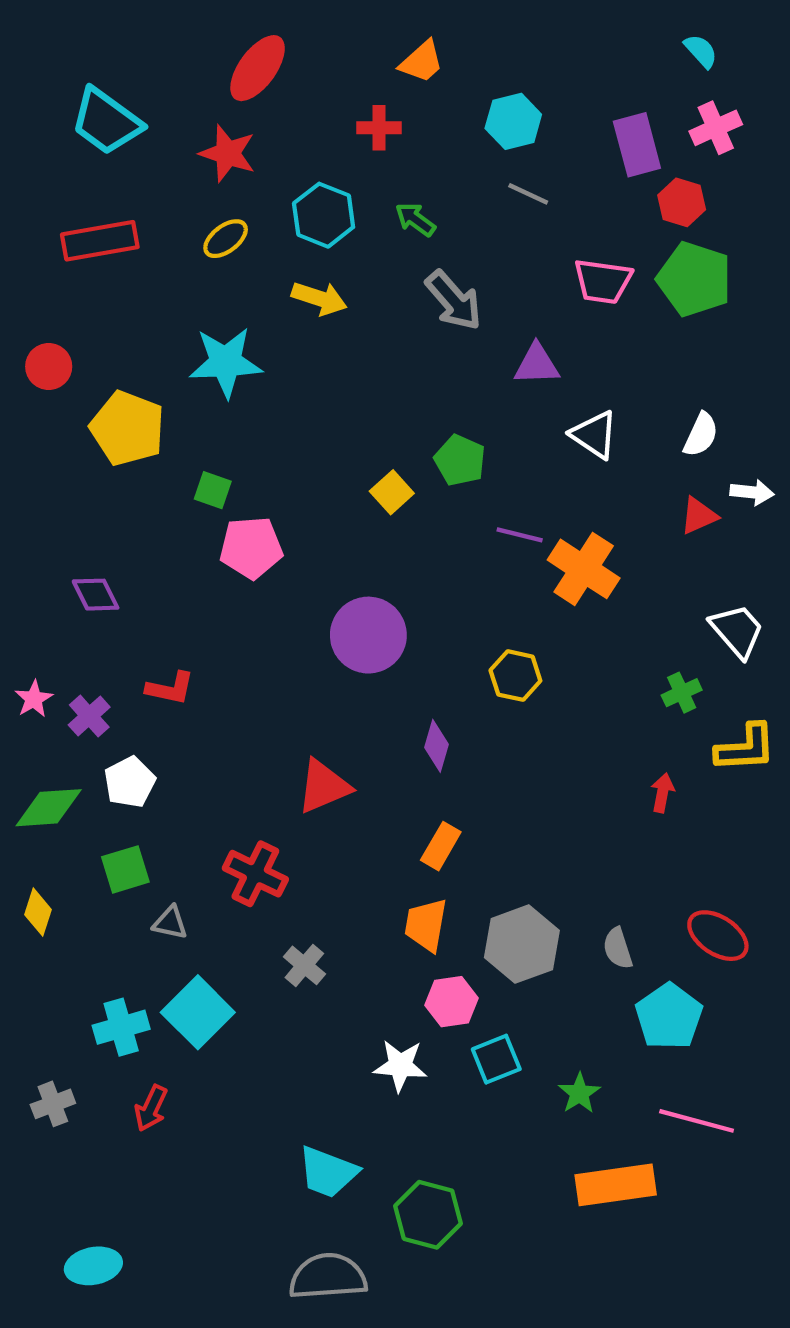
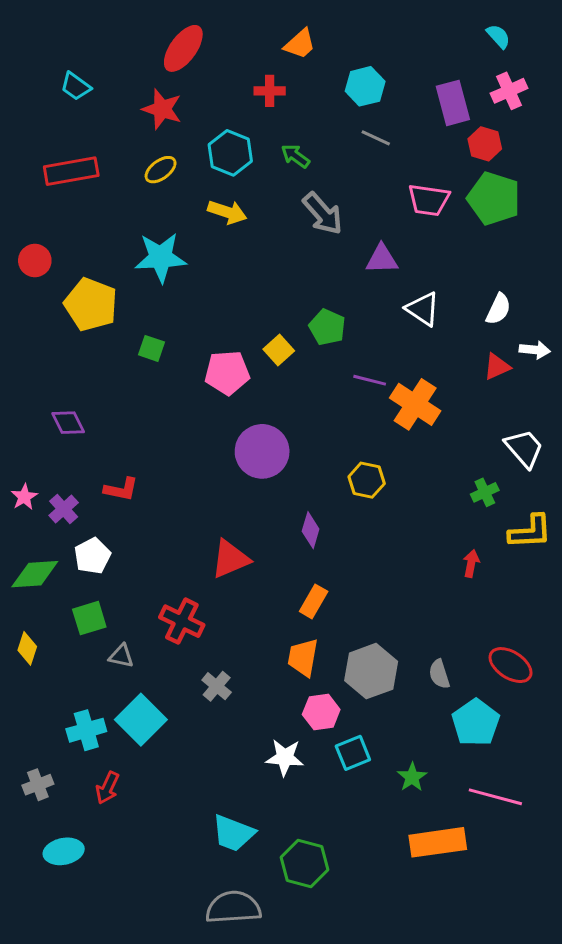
cyan trapezoid: (106, 121) -> (76, 86), size x0.6
pink pentagon: (251, 548) -> (227, 373), moved
cyan ellipse: (93, 1266) -> (64, 851), moved

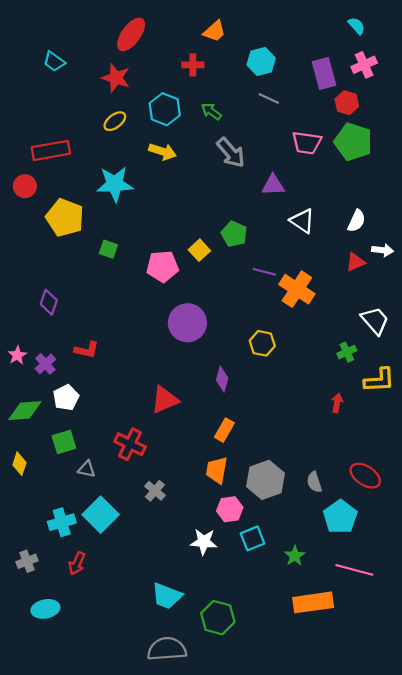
red rectangle: (71, 171) -> (51, 150), moved
purple diamond: (68, 423) -> (49, 302), turned 45

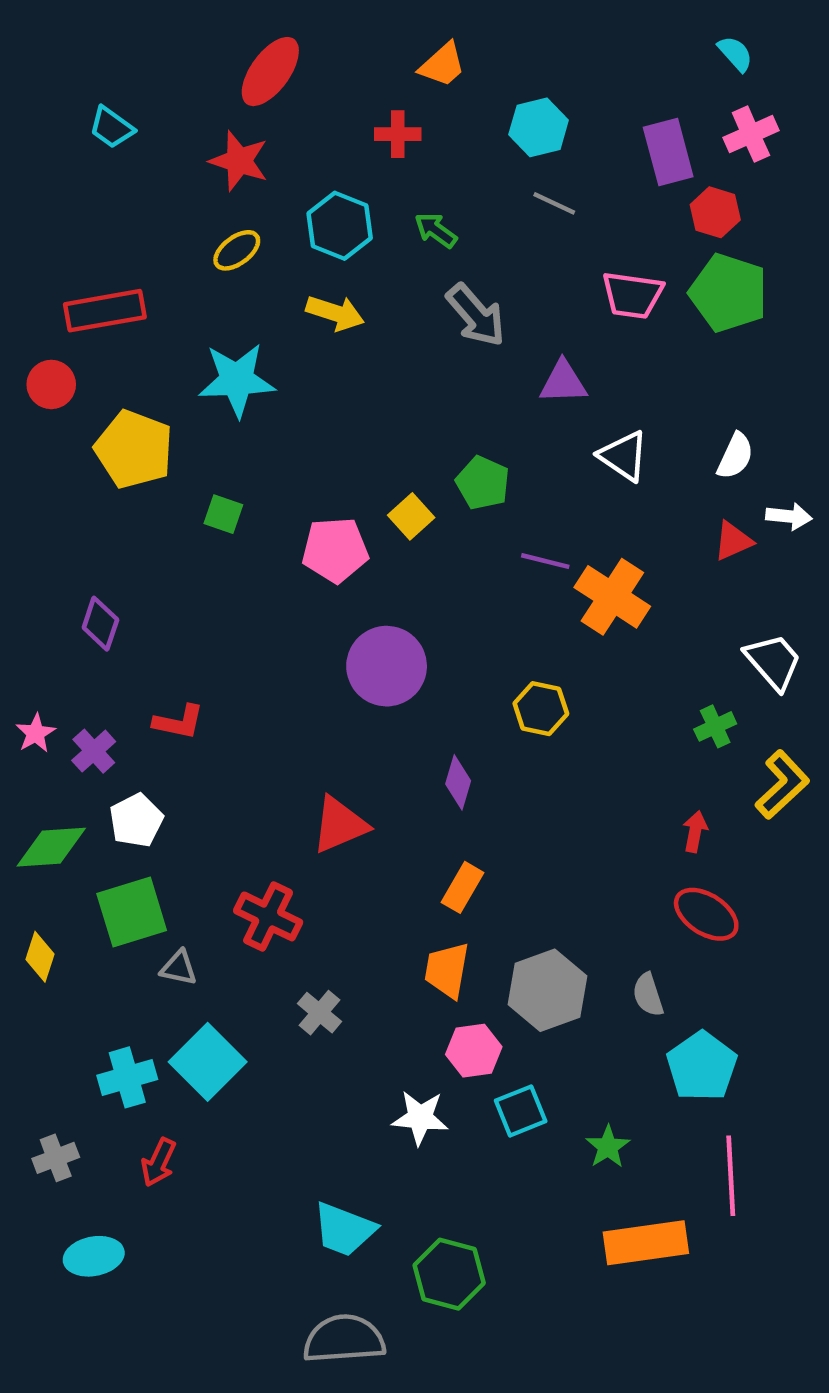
yellow L-shape: (379, 380) -> (782, 785), turned -40
green square: (64, 442) -> (132, 912), size x1.4
red ellipse: (365, 476) -> (706, 914), moved
pink line: (354, 570) -> (731, 1176), turned 72

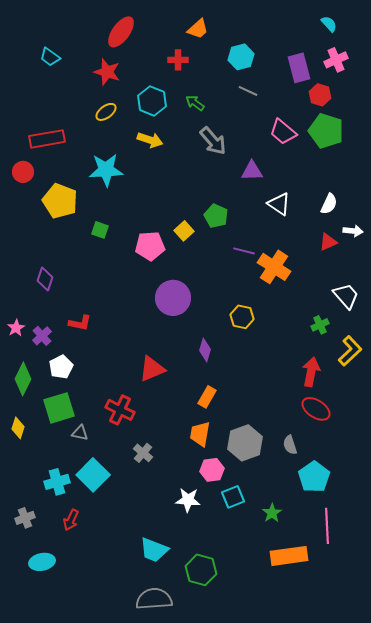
pink trapezoid: (632, 295) -> (283, 132), turned 32
red arrow: (695, 832) -> (311, 372), size x1.6
green diamond: (51, 847) -> (23, 379), turned -60

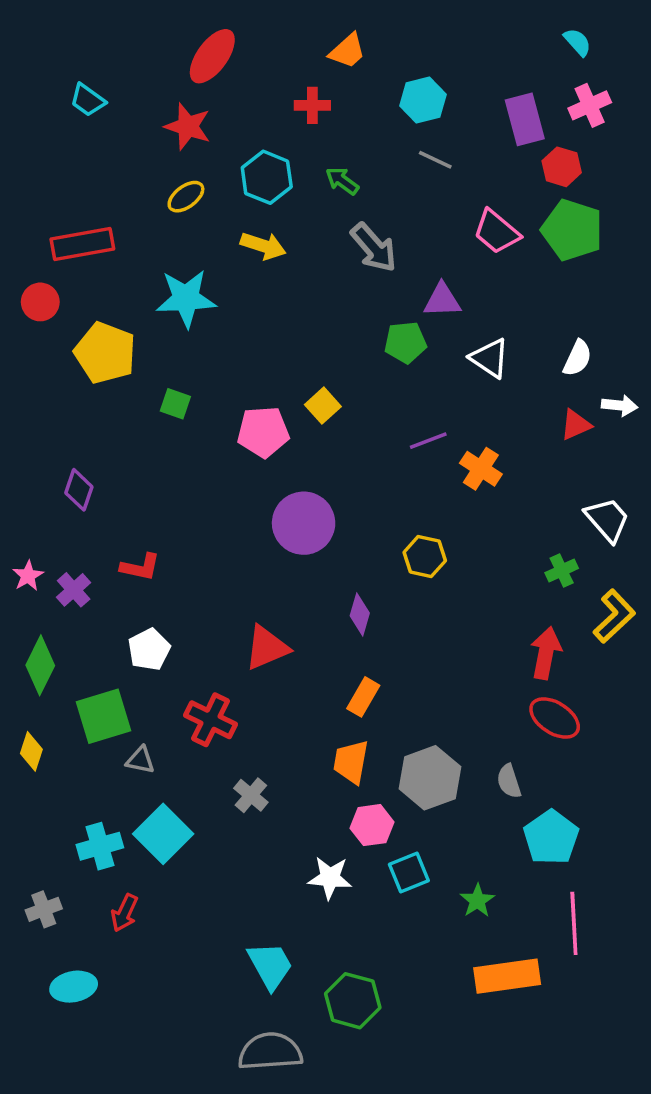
green pentagon: (216, 216) -> (405, 342), moved, turned -30
purple line: (244, 251) -> (428, 441), turned -35
orange cross: (274, 267) -> (481, 469), size x0.7
white pentagon: (61, 367) -> (149, 650), moved
cyan trapezoid: (154, 550) -> (270, 966), turned -140

